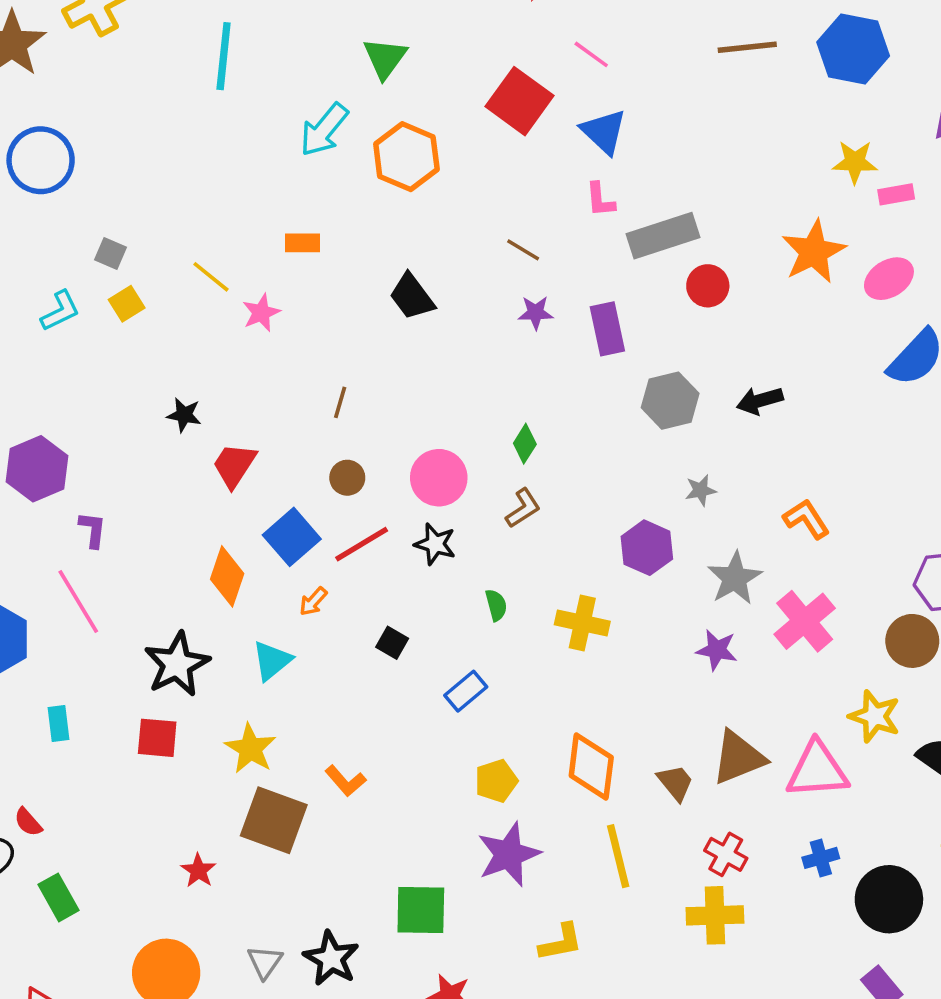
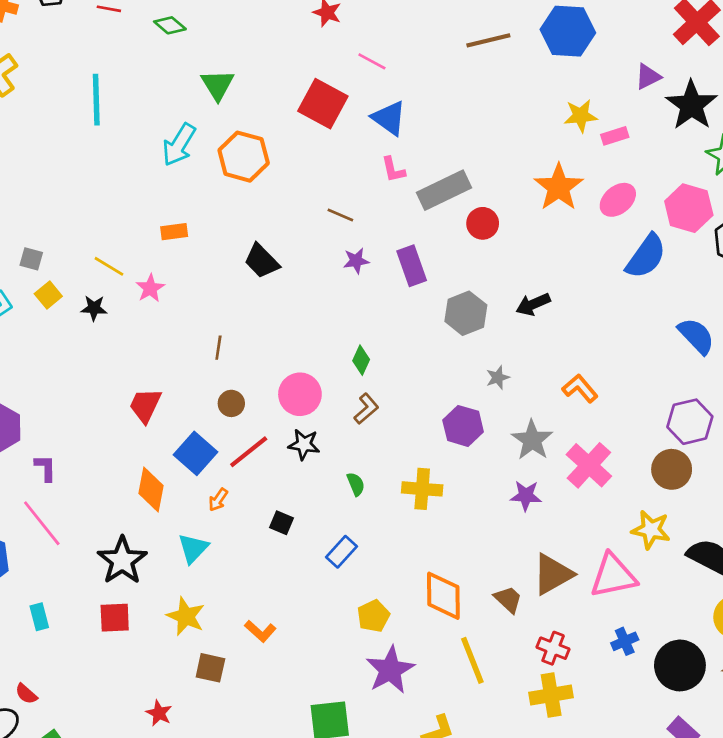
black star: (184, 415) -> (94, 308), moved
brown square: (274, 820) -> (210, 668), size x0.6

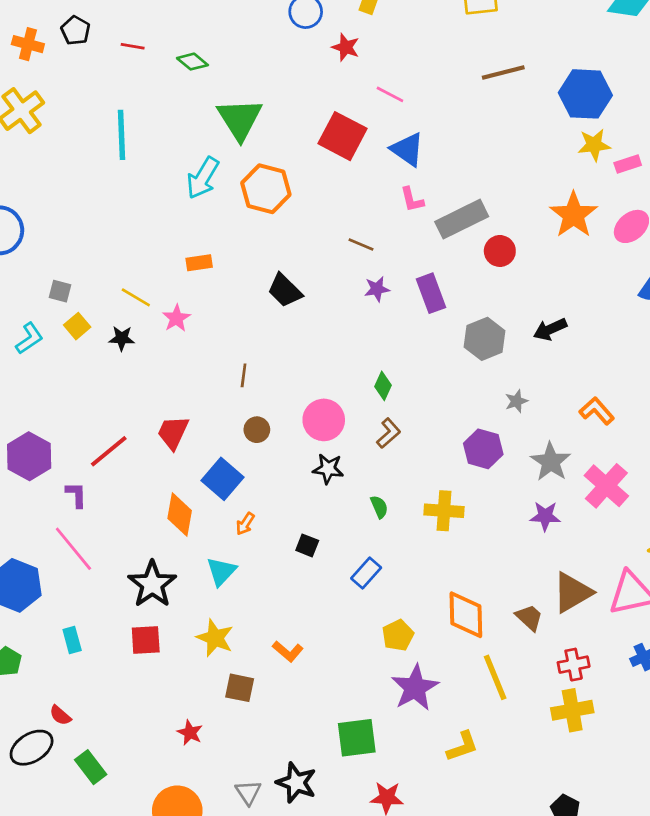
blue hexagon: (568, 31) -> (585, 94), moved
green triangle: (218, 85) -> (240, 119), size x1.4
red line: (249, 452) -> (109, 451), moved
red cross: (553, 648) -> (574, 665), turned -32

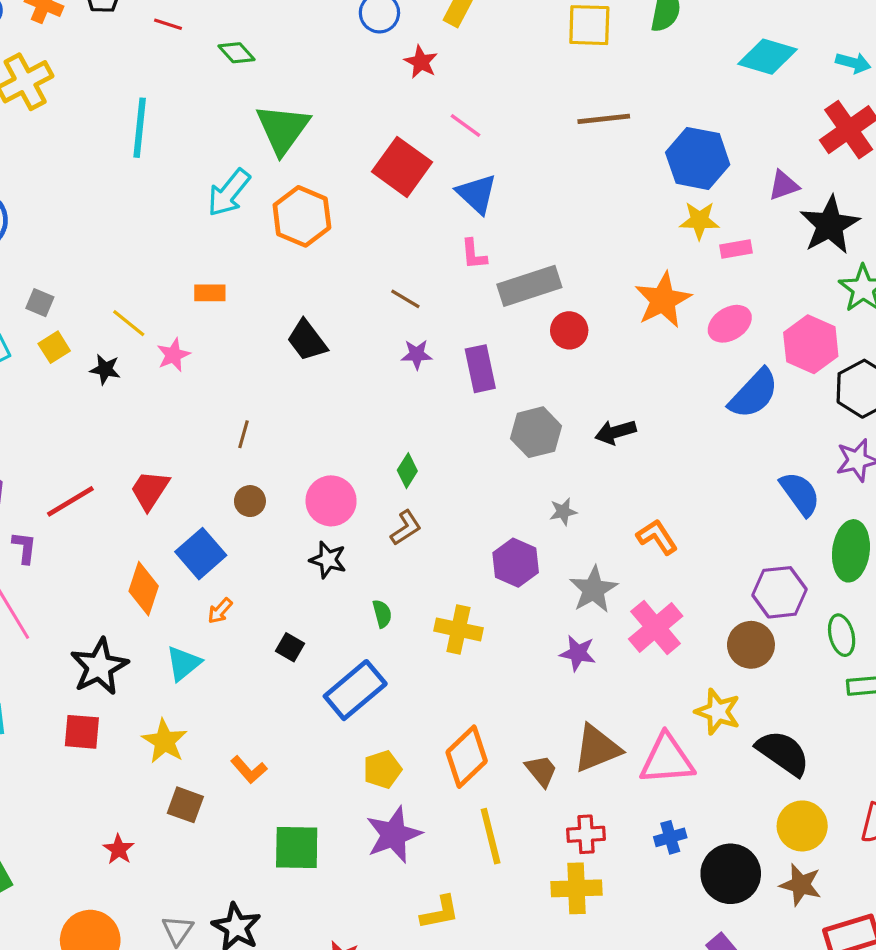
blue rectangle: (366, 573) -> (355, 690), size x1.6
orange diamond: (466, 615) -> (467, 757), turned 39
green square: (357, 738) -> (297, 848), moved

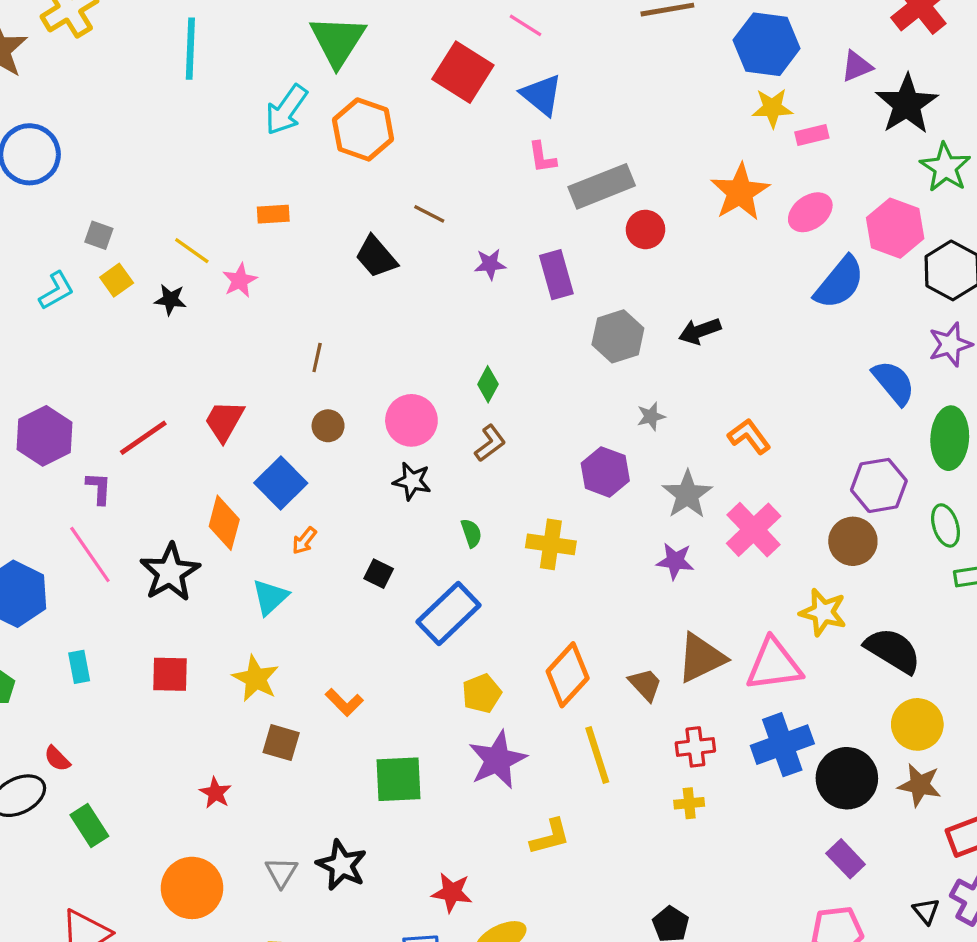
brown line: (405, 299) -> (429, 214), moved
black star: (99, 667) -> (170, 572), moved
blue cross: (670, 837) -> (782, 745), size x1.8
yellow cross: (577, 888) -> (689, 803), size x0.6

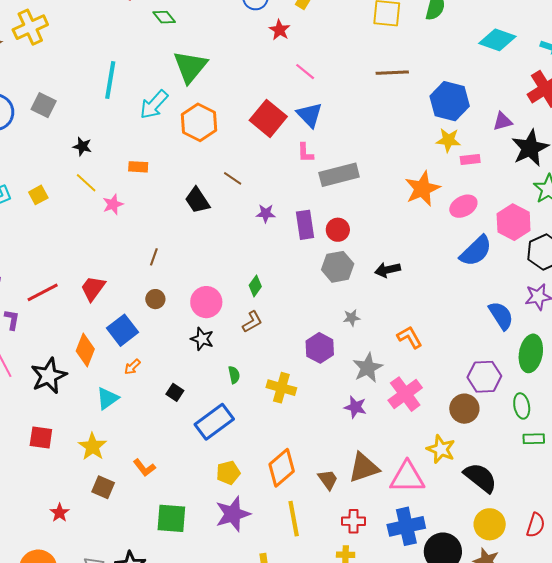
cyan line: (190, 49) -> (110, 80), moved
red square: (463, 72) -> (268, 118), moved
red circle: (645, 229) -> (338, 230), moved
gray square: (99, 235) -> (44, 105), moved, size x1.4
black star: (170, 300) -> (82, 146), moved

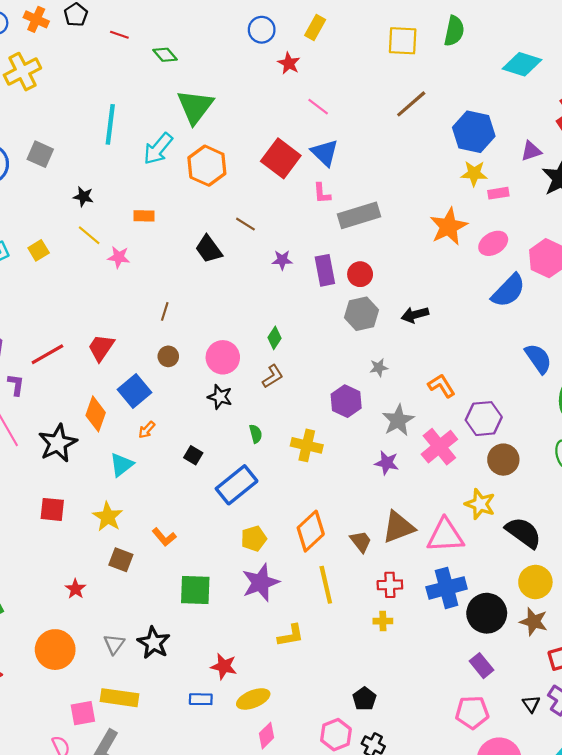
brown line: (392, 73) -> (411, 104), turned -36
pink star: (113, 204) -> (119, 257), turned 30
purple hexagon: (484, 377) -> (484, 419), moved

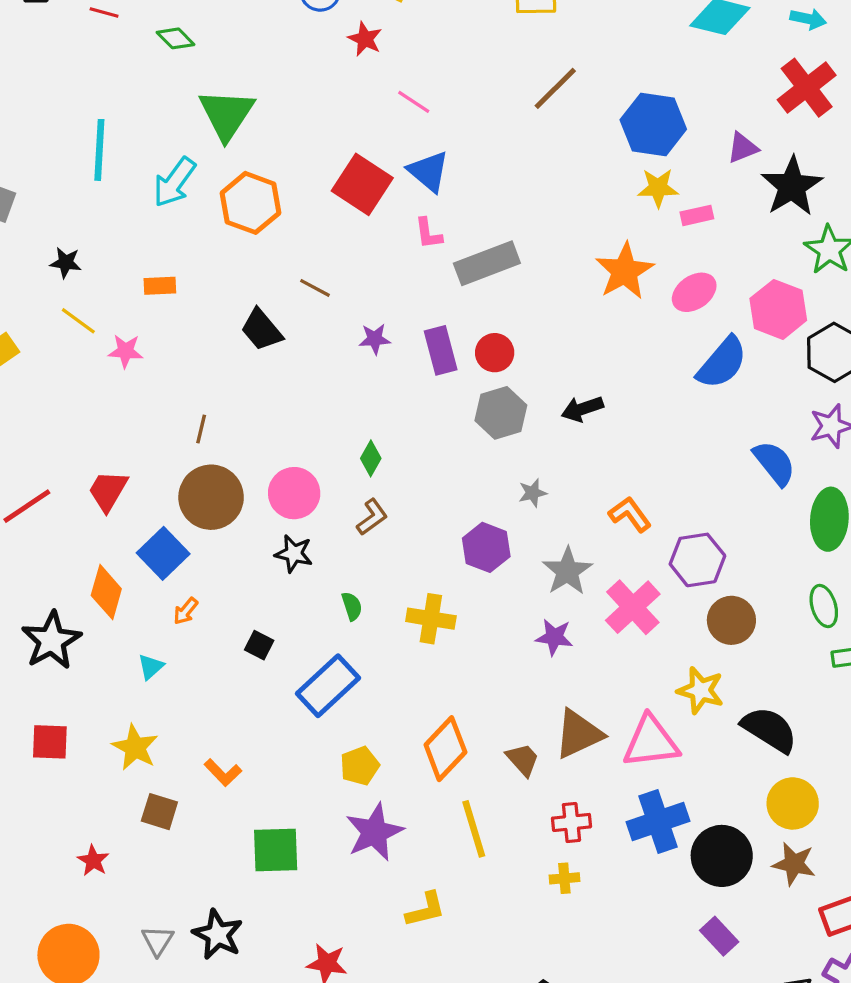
brown circle: (168, 356) -> (211, 497), size x2.0
cyan triangle: (121, 465) -> (151, 667), size x0.7

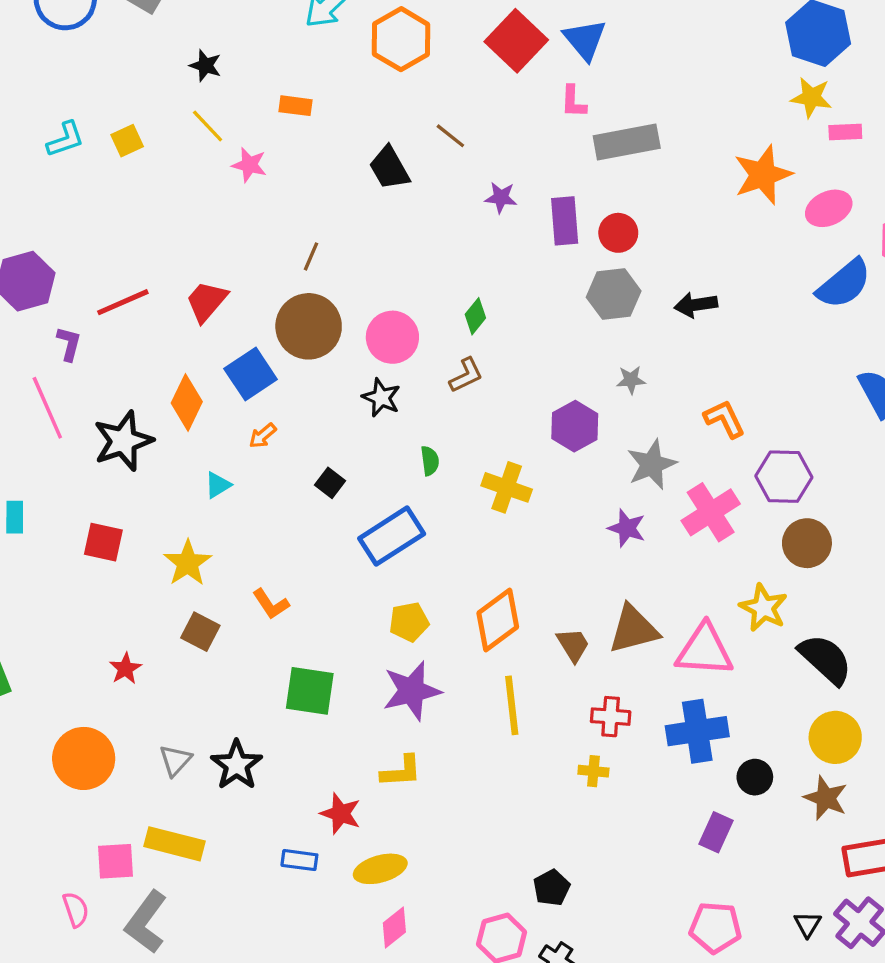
black circle: (722, 856) -> (755, 777), size x0.6
yellow L-shape: (426, 910) -> (401, 771), moved
purple rectangle: (719, 936) -> (716, 832), moved, turned 57

